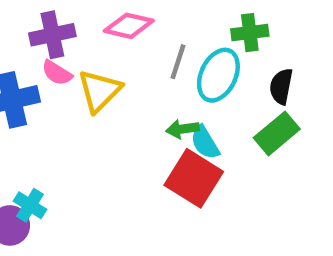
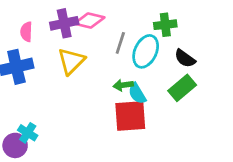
purple cross: (52, 35) -> (64, 23), moved
pink semicircle: (57, 73) -> (26, 32), moved, turned 60
black semicircle: (281, 86) -> (185, 58), turned -65
red square: (194, 178) -> (130, 116), turned -36

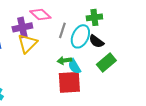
pink diamond: (89, 21) -> (40, 14), turned 30
purple cross: (64, 23) -> (22, 27), moved
black semicircle: (185, 58) -> (96, 41), moved

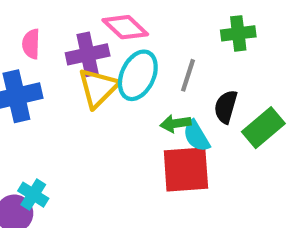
gray line: (62, 30) -> (188, 75), moved
cyan ellipse: (80, 36) -> (138, 75), moved
black semicircle: (96, 41) -> (226, 107), moved, turned 70

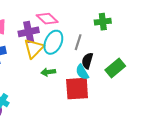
black semicircle: (226, 107) -> (87, 61), moved
green arrow: (175, 123) -> (48, 72), moved

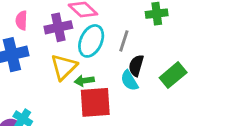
yellow triangle: (34, 48) -> (64, 67), moved
red square: (77, 89) -> (95, 102), moved

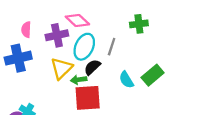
black semicircle: (136, 66) -> (92, 67), moved, turned 30
cyan semicircle: (129, 81) -> (126, 80), moved

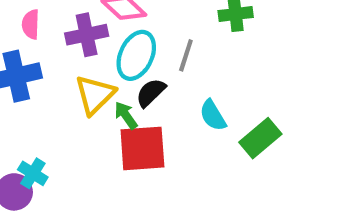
green rectangle: (153, 75) -> (260, 138), moved
green arrow: (79, 80) -> (126, 115), turned 63

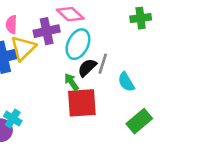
gray line: (186, 55) -> (103, 64), moved
yellow triangle: (95, 95) -> (23, 48), moved
green rectangle: (260, 138) -> (139, 121), moved

